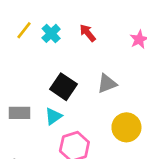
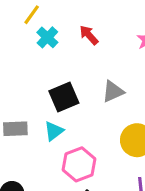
yellow line: (24, 30) -> (32, 15), moved
black square: (63, 87) -> (64, 97), turned 35

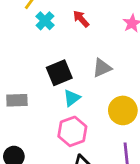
cyan triangle: (54, 131) -> (72, 98), moved

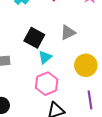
black square: (59, 73) -> (34, 38), turned -36

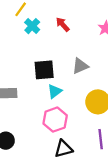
black square: (34, 38) -> (44, 70), turned -36

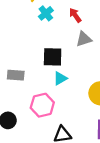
gray triangle: (80, 66) -> (84, 39), moved
pink hexagon: (55, 120) -> (42, 105), moved

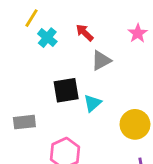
cyan triangle: (60, 78) -> (93, 103), moved

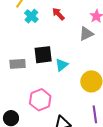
gray triangle: (101, 60) -> (86, 34), moved
gray rectangle: (24, 122) -> (18, 64), moved

